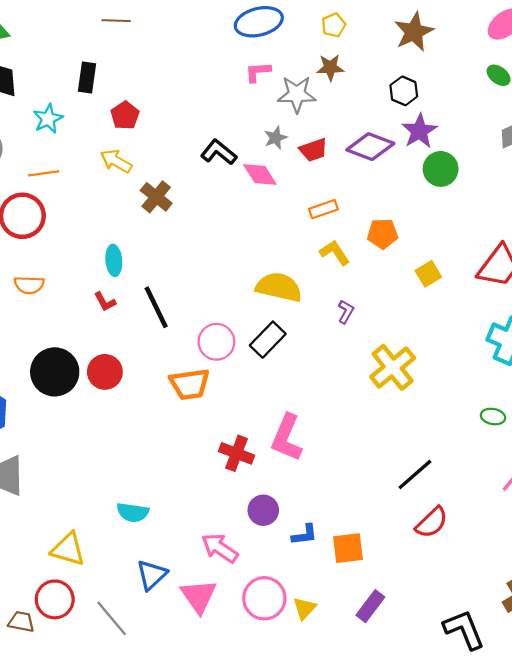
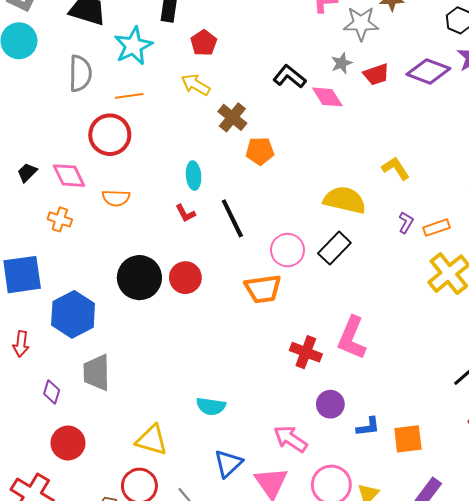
cyan star: (48, 119) -> (133, 46), size x1.4
orange rectangle: (323, 209) -> (437, 228), moved
orange pentagon: (383, 234) -> (260, 151), moved

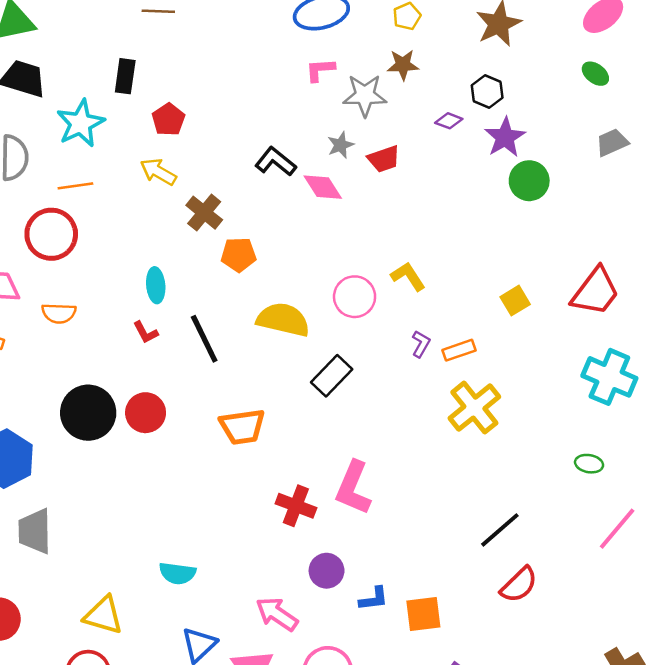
purple diamond: (428, 71) -> (449, 121), moved, size x0.5
yellow semicircle: (345, 200) -> (283, 320), moved
pink circle: (287, 250) -> (355, 297), moved

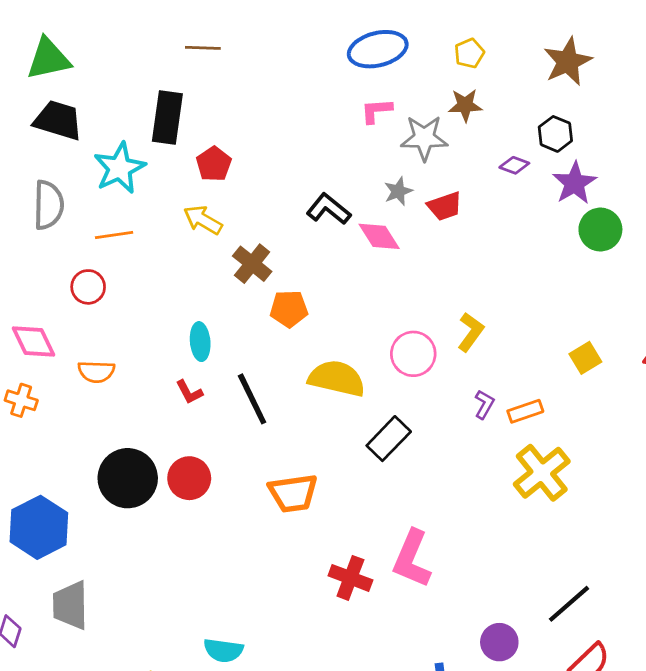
black rectangle: (125, 76) -> (167, 117), size x1.4
red circle: (51, 234) -> (88, 287), size x0.6
yellow L-shape: (408, 276) -> (471, 332), turned 69
purple circle: (327, 571) -> (499, 642), moved

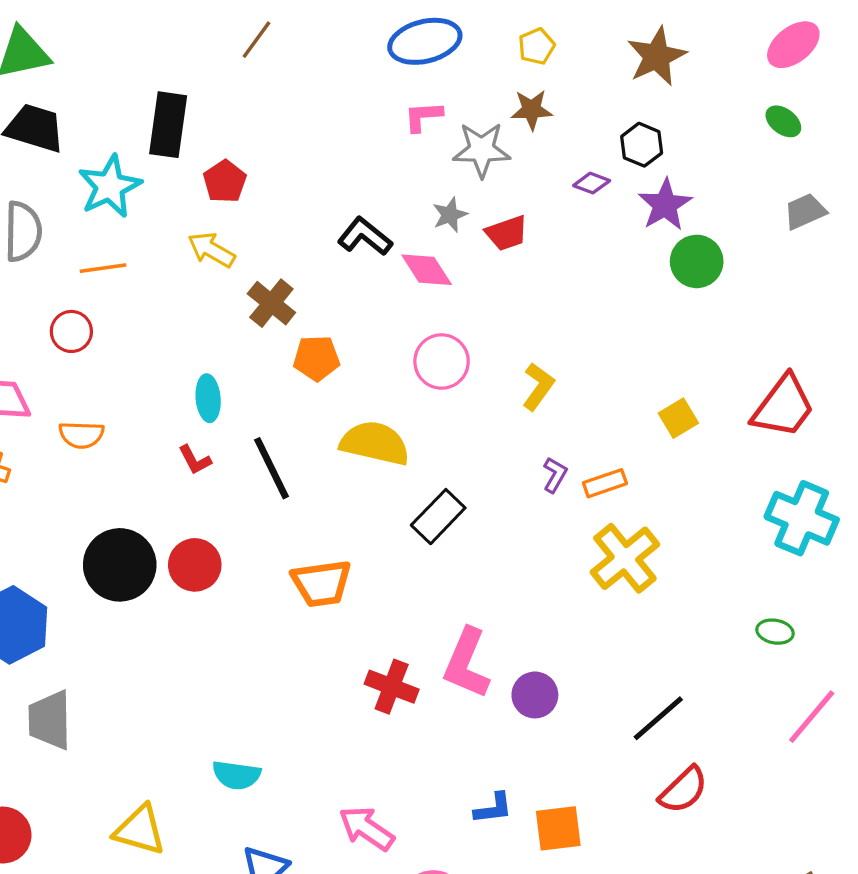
brown line: (203, 48) -> (256, 40), moved, turned -56
pink circle: (413, 354) -> (442, 361), moved
purple circle: (499, 642) -> (535, 695), moved

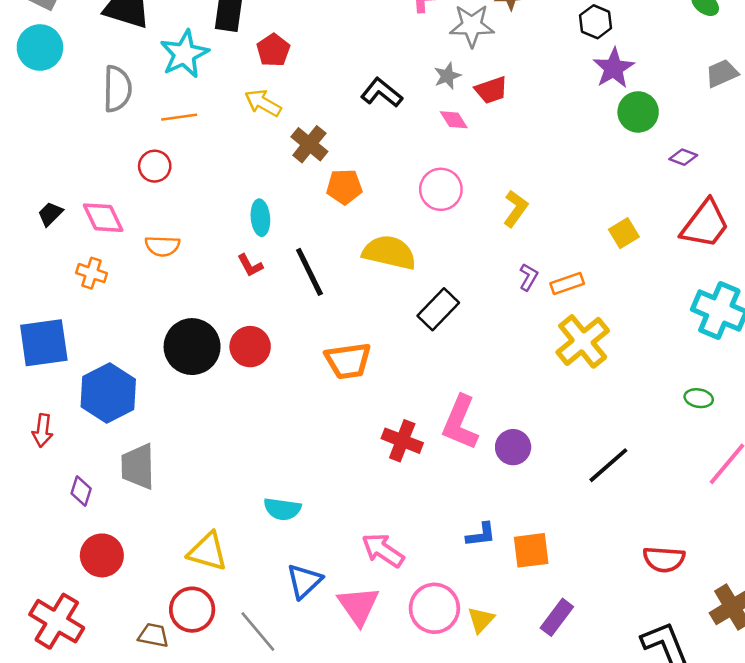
purple diamond: (592, 183) -> (683, 157), moved
pink diamond: (427, 270) -> (454, 120), moved, size x0.7
red semicircle: (683, 790) -> (664, 559), moved, turned 48

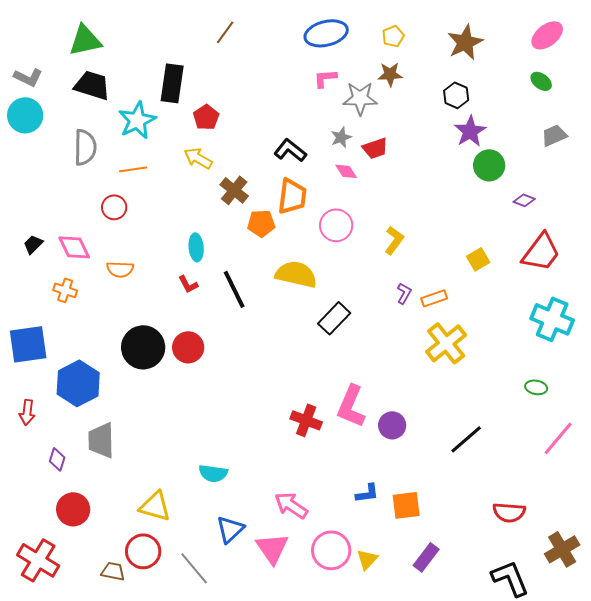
orange trapezoid: (348, 361) -> (292, 196), moved, turned -75

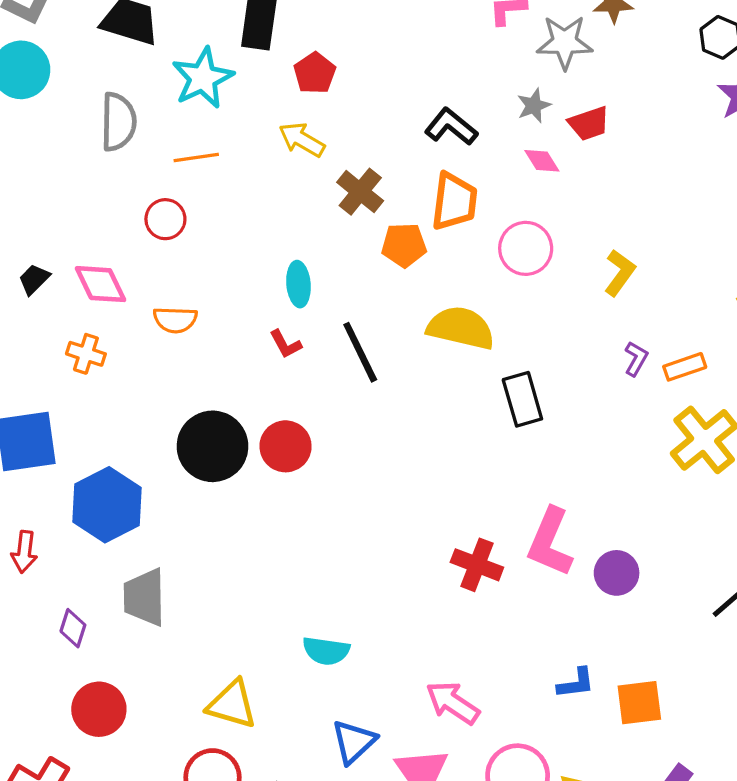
black rectangle: (334, 318) -> (522, 399), turned -60

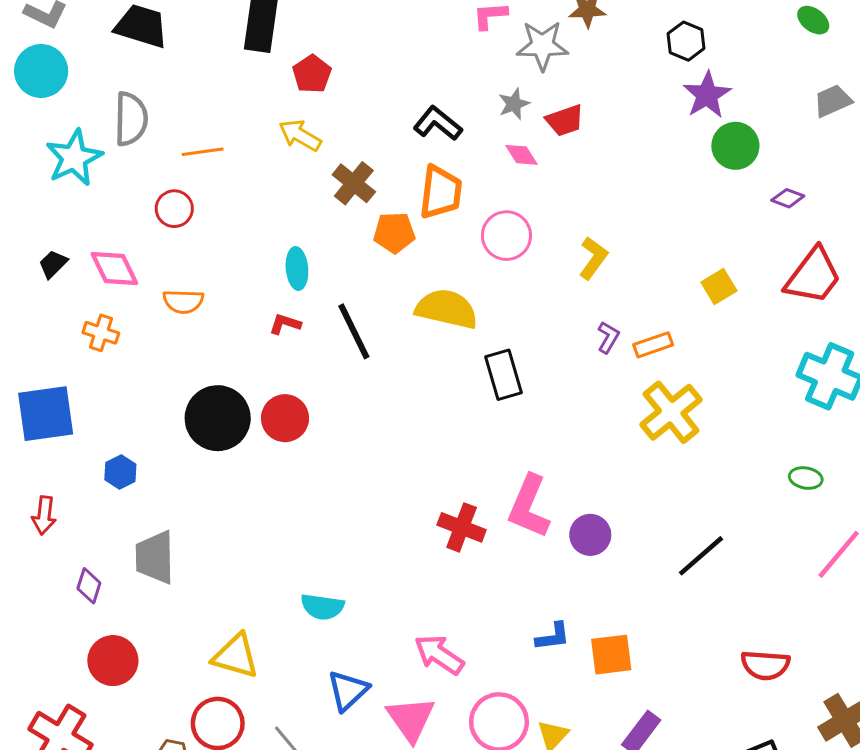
cyan star: (203, 78) -> (74, 158), moved
red L-shape: (286, 344) -> (285, 324), turned 136
blue hexagon: (107, 505) -> (120, 472), size x0.5

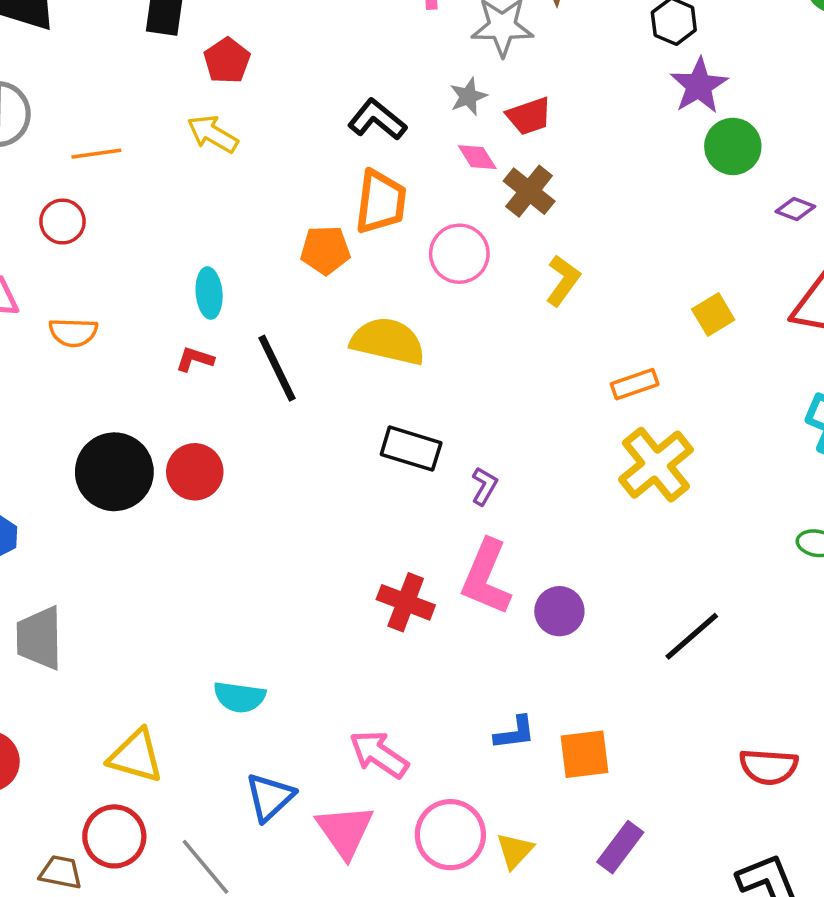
brown cross: (354, 183) -> (529, 191), moved
purple L-shape: (608, 337) -> (484, 486), moved
black rectangle: (503, 375) -> (411, 449), moved, turned -57

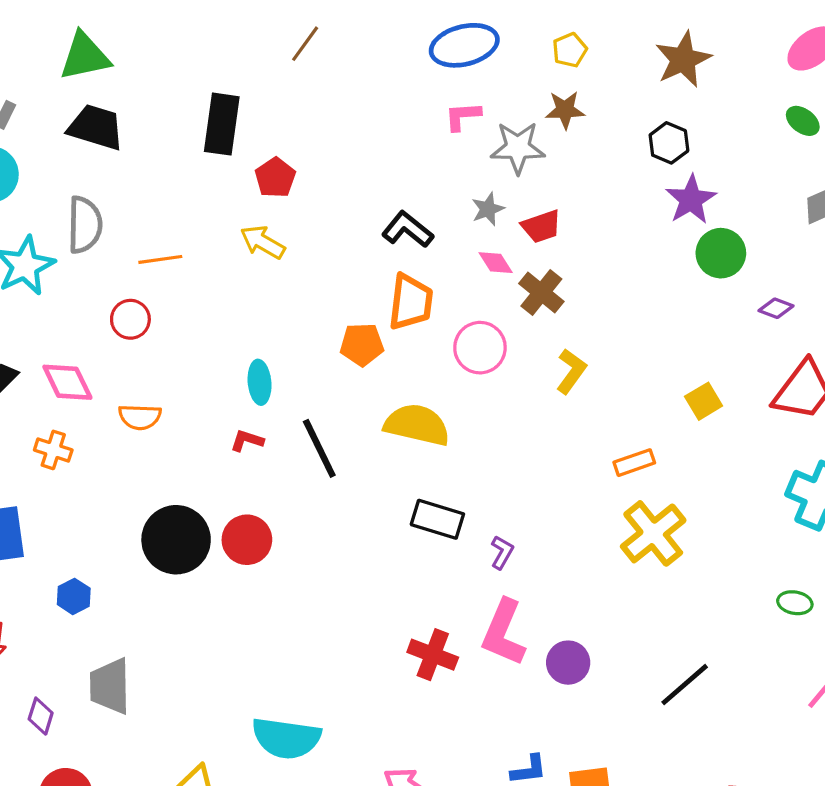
cyan semicircle: (239, 697) -> (286, 738), size x1.5

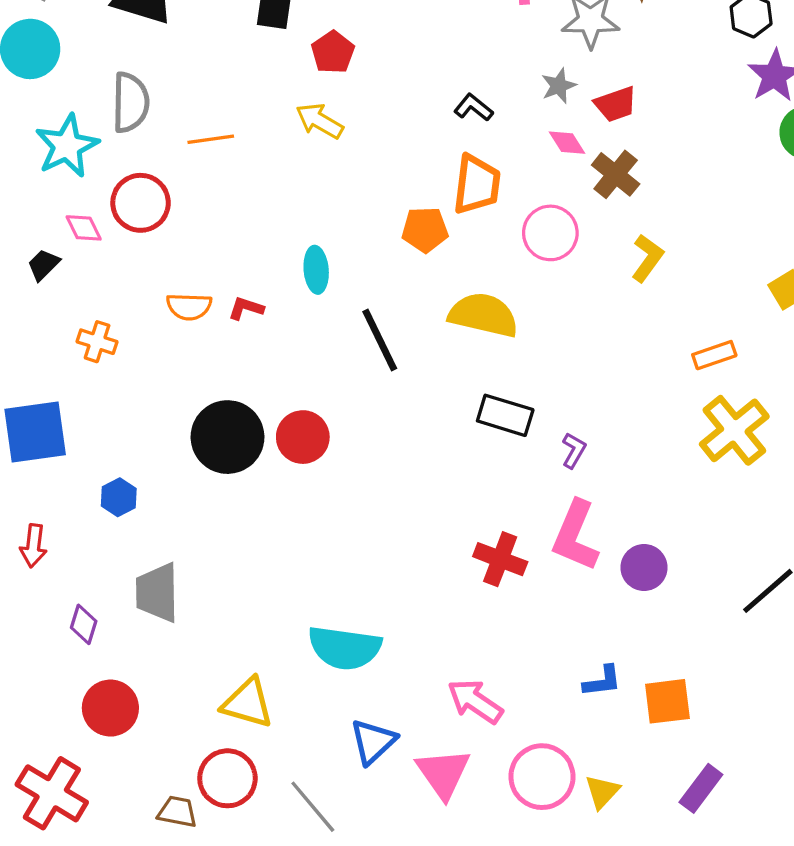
black L-shape: (408, 230) -> (473, 107), size x0.7
red circle: (130, 319) -> (141, 203), moved, size x1.4
pink diamond: (67, 382) -> (84, 228), moved, size x0.7
red L-shape: (247, 441) -> (246, 308), moved

